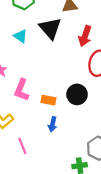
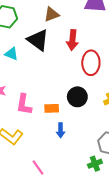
pink line: (22, 146) -> (38, 168), moved

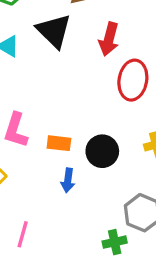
black circle: (77, 97) -> (102, 151), moved
pink line: (38, 168) -> (23, 234), turned 42

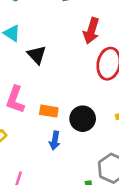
black triangle: (54, 31) -> (37, 55), moved, size x0.7

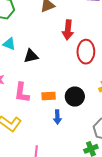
black triangle: (37, 55) -> (31, 56), turned -49

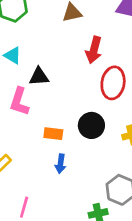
pink L-shape: (22, 93) -> (19, 102), moved
black circle: (75, 97) -> (91, 125), moved

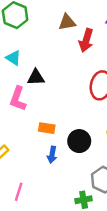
red arrow: (94, 50) -> (86, 40), moved
black circle: (91, 125) -> (79, 141), moved

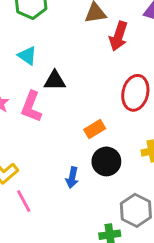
orange rectangle: (47, 128) -> (95, 129), moved, turned -42
pink line: (19, 192) -> (24, 201), moved, turned -48

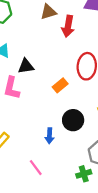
orange rectangle: (95, 129) -> (60, 85), moved
pink line: (24, 201) -> (36, 168), moved

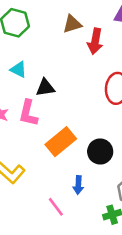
orange rectangle: (60, 85) -> (61, 142), moved, size x1.6
blue arrow: (50, 136) -> (78, 185), moved

